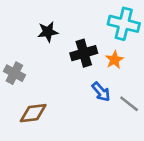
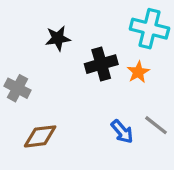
blue arrow: (101, 92) -> (122, 132), moved

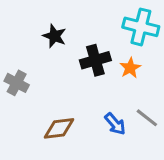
black star: (58, 38) -> (54, 36), turned 30
brown diamond: (40, 136) -> (59, 128), moved

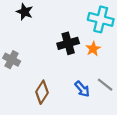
black star: (54, 36) -> (25, 12), moved
brown diamond: (59, 128) -> (42, 92), turned -50

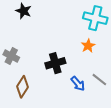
black cross: (68, 43) -> (55, 63), moved
brown diamond: (42, 92) -> (23, 87), moved

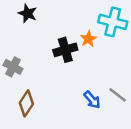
orange star: (88, 46) -> (88, 39), moved
black cross: (55, 63) -> (65, 50), moved

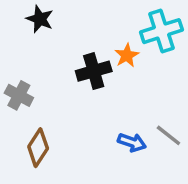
cyan cross: (113, 22) -> (162, 31), turned -32
blue arrow: (92, 100) -> (132, 142), turned -30

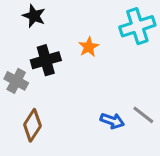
orange star: (127, 55) -> (89, 47), moved
black cross: (94, 71) -> (46, 60), moved

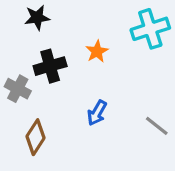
black star: (34, 16) -> (37, 18), turned -30
blue arrow: (112, 121) -> (97, 113), moved, turned 100

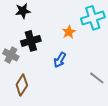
orange star: (97, 51) -> (69, 32), moved
blue arrow: (97, 113) -> (60, 60), moved

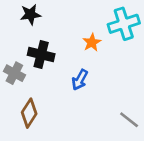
black cross: (31, 41) -> (41, 54), turned 30
gray line: (97, 78) -> (129, 120), moved

